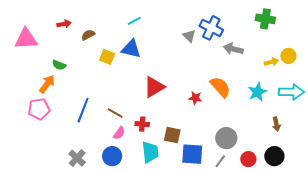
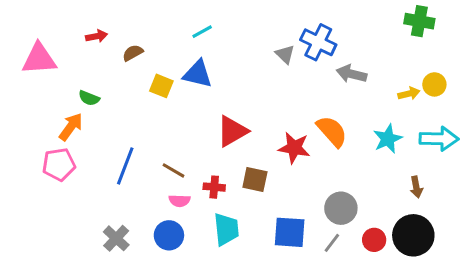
green cross: (265, 19) -> (419, 21), moved
red star: (195, 98) -> (294, 148), size x1.5
pink semicircle: (119, 133) -> (180, 201), turned 56
brown square: (172, 135) -> (255, 180), moved
black circle: (274, 156) -> (413, 235), size x1.4

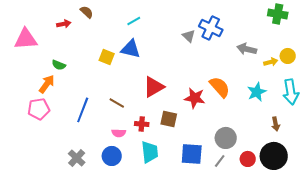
brown semicircle: (133, 53) -> (87, 12), moved, turned 72
gray arrow: (351, 74) -> (247, 49), moved
cyan arrow: (439, 139) -> (291, 92), turned 80
brown line: (173, 170) -> (117, 103), moved

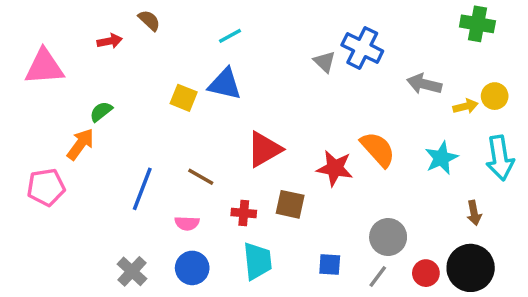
green semicircle: (59, 65) -> (101, 112), turned 120
pink pentagon: (39, 109) -> (46, 187), moved
pink semicircle: (119, 133) -> (187, 223), moved
blue square: (192, 154) -> (330, 264), size x0.6

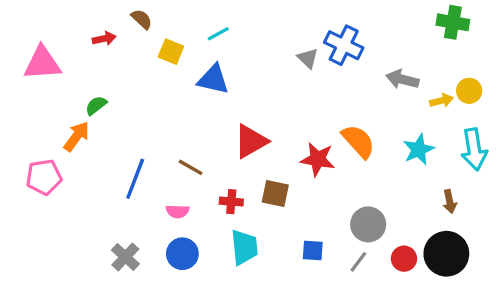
yellow square: (184, 98) -> (171, 52), moved

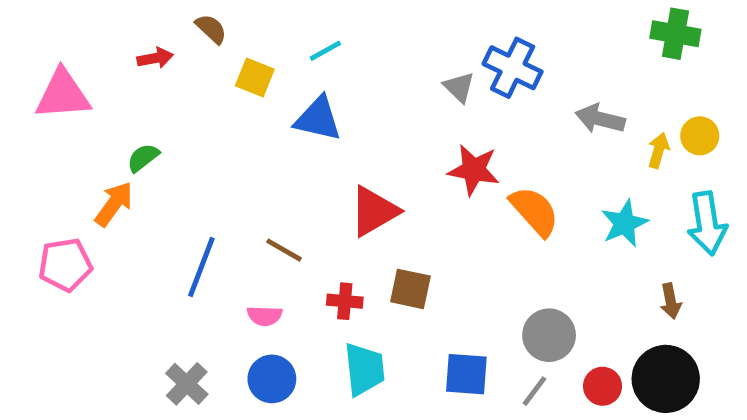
yellow arrow: (441, 101) -> (658, 150), turned -60
red star: (318, 159) -> (474, 170), moved
blue square: (313, 250) -> (466, 374), size x1.4

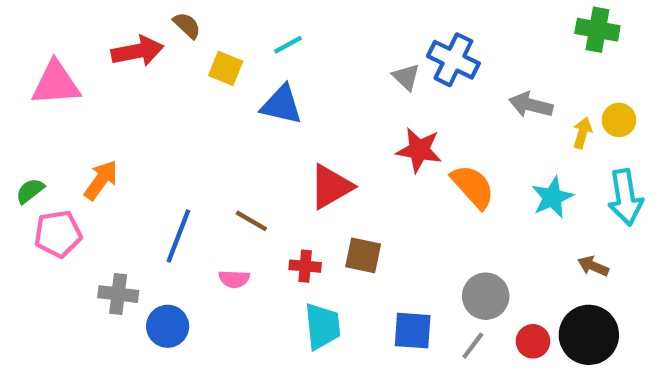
red arrow: (155, 58) -> (137, 51), size x1.6
green semicircle: (143, 158) -> (30, 191), moved
brown arrow: (671, 301) -> (593, 266), turned 124
blue circle: (272, 379) -> (168, 326), moved
gray cross: (187, 384) -> (118, 294), moved, turned -36

